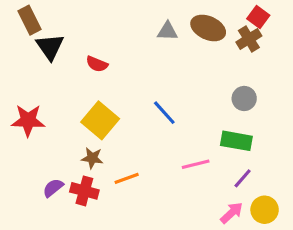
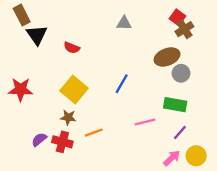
red square: (258, 17) -> (178, 17), moved
brown ellipse: (208, 28) -> (167, 57), moved, turned -45
blue line: (164, 113) -> (122, 84), turned 72

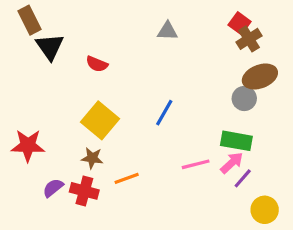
brown ellipse: (167, 57) -> (260, 77), moved
red star: (21, 90) -> (28, 146), moved
pink arrow: (172, 158) -> (232, 163), moved

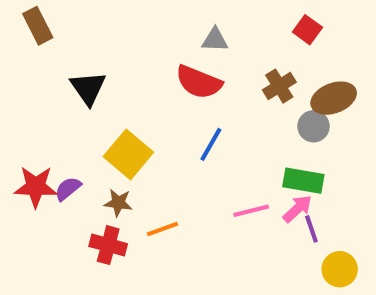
brown cross: (249, 39) -> (279, 86), moved
black triangle: (50, 47) -> (88, 88), moved
red semicircle: (97, 64) -> (199, 82), moved, size x1.6
purple line: (243, 178) -> (311, 229), turned -60
purple semicircle: (53, 188) -> (68, 189), moved

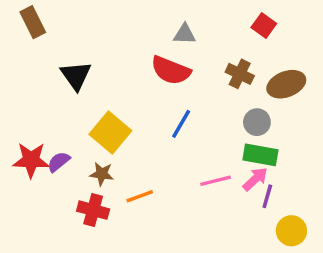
brown cross: (279, 86) -> (240, 74), turned -32
gray circle: (313, 126) -> (257, 122), moved
purple line: (311, 229) -> (267, 196), turned 35

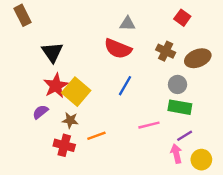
red star: (31, 160) -> (56, 86), moved, turned -30
pink arrow: (255, 179) -> (176, 154), moved, turned -60
purple line: (267, 196) -> (185, 136), turned 42

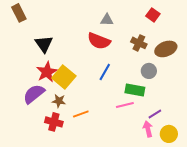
green rectangle: (180, 107) -> (135, 90), moved
purple semicircle: (40, 112) -> (34, 94), size x1.6

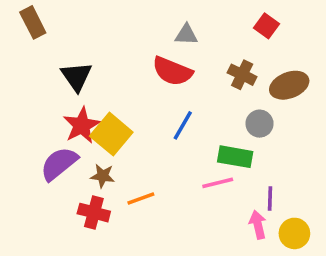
purple line: (155, 114) -> (270, 199), turned -56

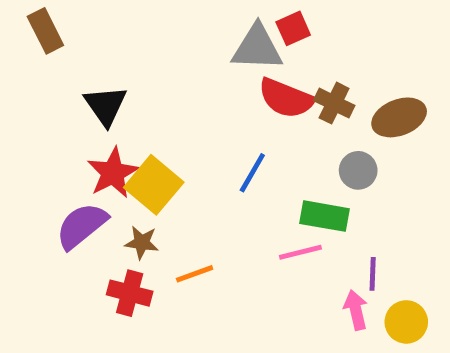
red square: (267, 26) -> (293, 28), moved, turned 30
gray triangle: (186, 35) -> (257, 48), size x1.6
red semicircle: (172, 71) -> (286, 98), moved

